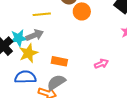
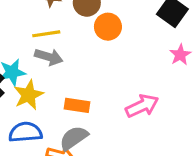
gray arrow: (35, 35) -> (49, 57), moved, turned 42
pink arrow: (101, 64) -> (142, 106), size x1.5

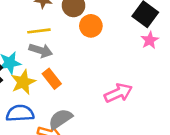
pink star: (180, 55) -> (150, 40), moved
orange rectangle: (77, 105) -> (52, 79), moved, turned 42

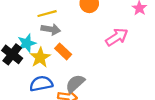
pink arrow: (118, 93) -> (117, 37), moved

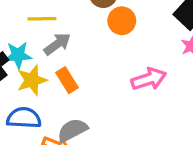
yellow line: (47, 14) -> (42, 19), moved
gray arrow: (51, 29) -> (57, 44), turned -60

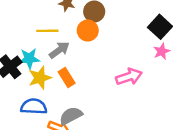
orange circle: (122, 21) -> (88, 31), moved

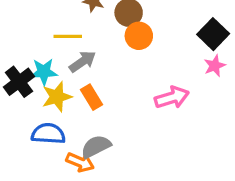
orange circle: (88, 31) -> (139, 36), moved

